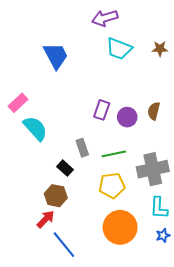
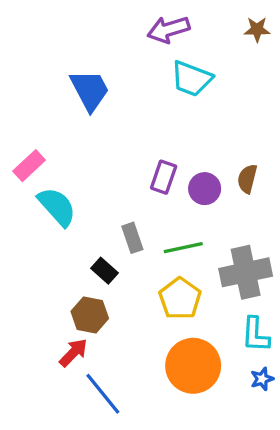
brown star: (160, 49) -> (257, 29), moved
yellow pentagon: (112, 185) -> (180, 299), turned -30

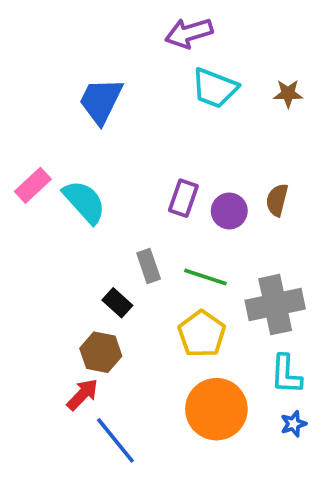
brown star: (257, 29) -> (288, 94), moved
blue trapezoid: (90, 90) -> (101, 101), turned -126
cyan semicircle: (57, 207) -> (84, 202), moved
green line: (183, 248) -> (205, 277), turned 30

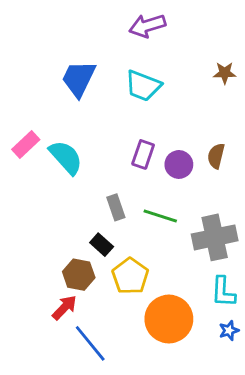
cyan trapezoid: (215, 88) -> (143, 86), moved
black rectangle: (117, 303) -> (102, 245), moved
yellow pentagon: (202, 334) -> (130, 276), moved

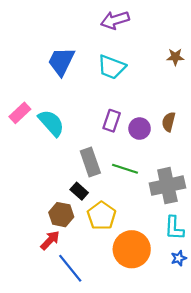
gray rectangle: (116, 207) -> (90, 162), size x1.4

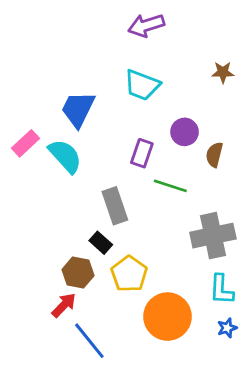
blue trapezoid: (61, 61) -> (78, 109), moved
purple circle: (140, 129) -> (185, 132), moved
green line: (125, 169) -> (170, 186), moved

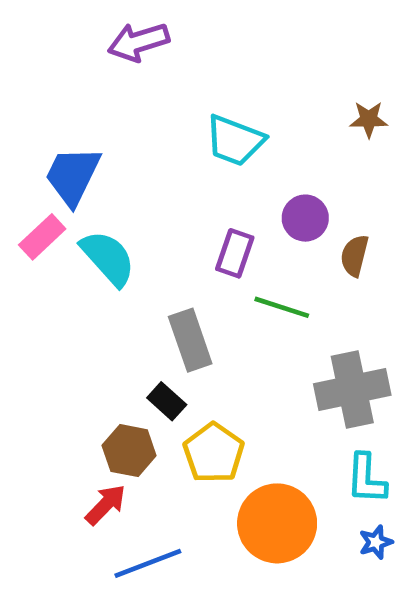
purple arrow: (146, 25) -> (138, 42), moved
blue trapezoid: (78, 109) -> (73, 176), moved
blue line: (89, 341) -> (148, 563), turned -72

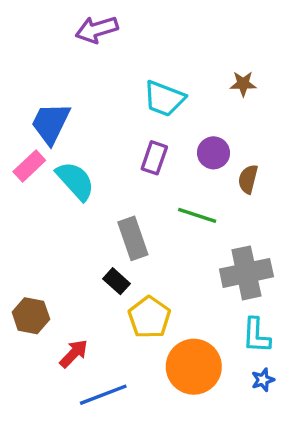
brown star: (369, 119) -> (243, 84), moved
purple rectangle: (235, 253) -> (154, 158), moved
brown hexagon: (129, 451) -> (31, 316), moved

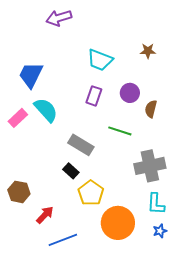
pink rectangle: (29, 166) -> (18, 118), moved
gray rectangle: (133, 238) -> (81, 145), turned -40

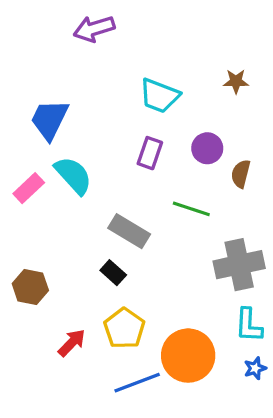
brown hexagon: (19, 192) -> (30, 287), moved
yellow pentagon: (91, 193) -> (124, 328), moved
blue line: (63, 240) -> (137, 383), moved

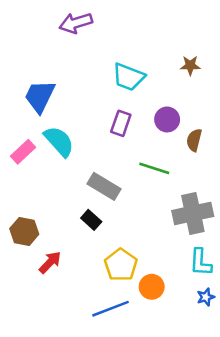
yellow pentagon: (124, 328) -> (121, 265), moved
red arrow: (72, 343) -> (50, 262), moved
orange circle: (188, 356) -> (152, 287), size x0.6

